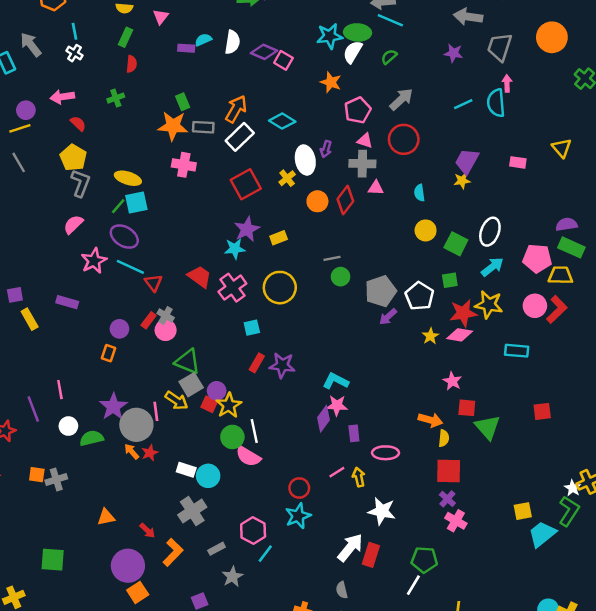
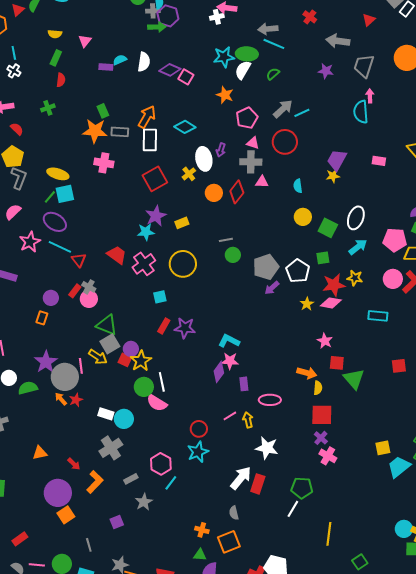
cyan line: (463, 104) -> (302, 113), moved
white rectangle: (240, 137) -> (150, 140), turned -45
yellow star: (489, 305) -> (355, 278), size x0.7

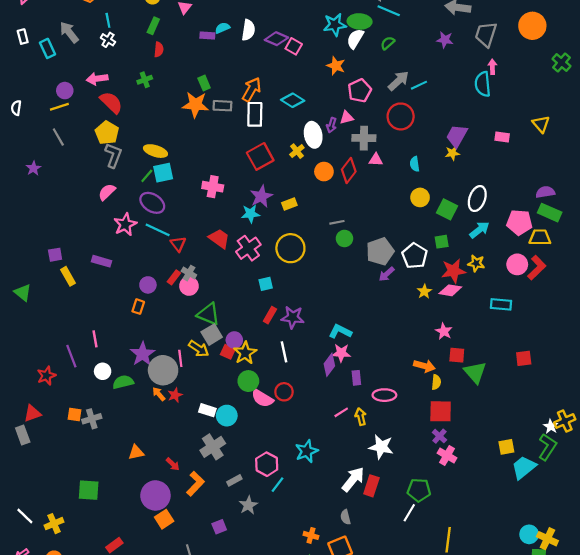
red semicircle: (17, 129) -> (111, 102), size x1.6
pink triangle: (253, 143) -> (347, 118), moved, turned -32
pink cross: (104, 163) -> (213, 187), moved
white line: (162, 382) -> (284, 352), moved
red circle: (199, 429) -> (284, 392), moved

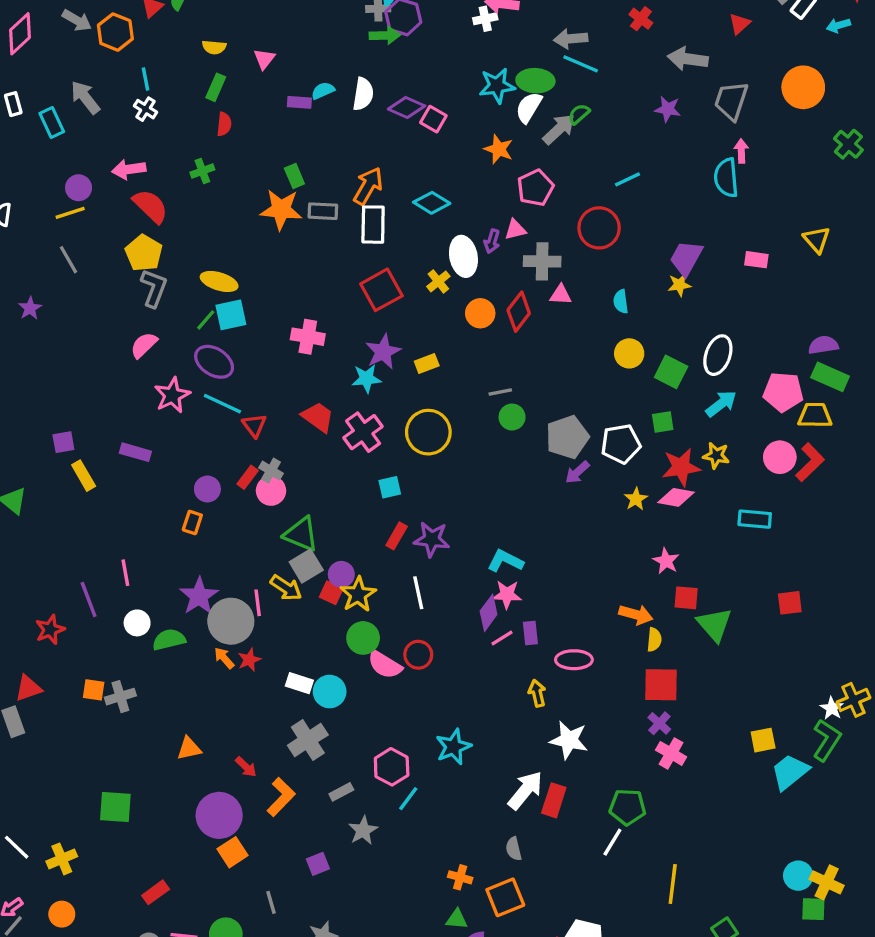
gray arrow: (398, 81) -> (559, 129), moved
white pentagon: (415, 256) -> (621, 444), turned 30
pink line: (341, 412) -> (502, 638), moved

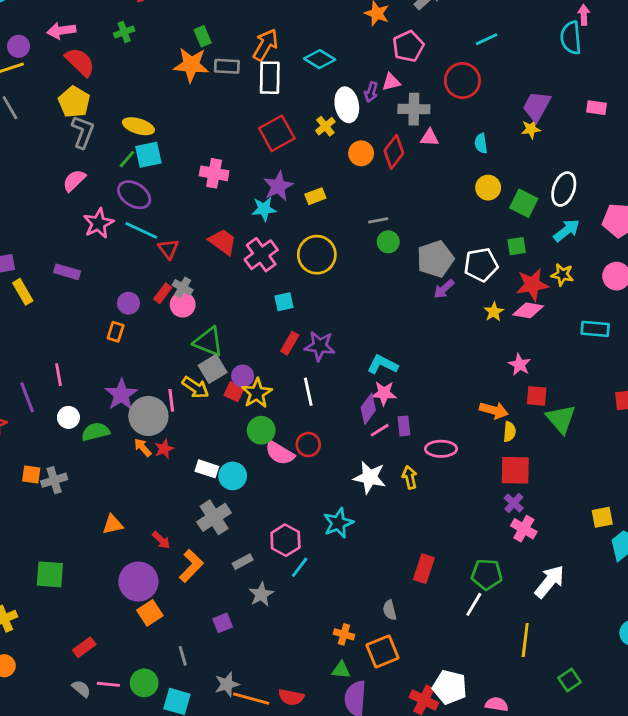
white star: (569, 740) -> (370, 477), moved
white arrow: (525, 790) -> (549, 582), moved

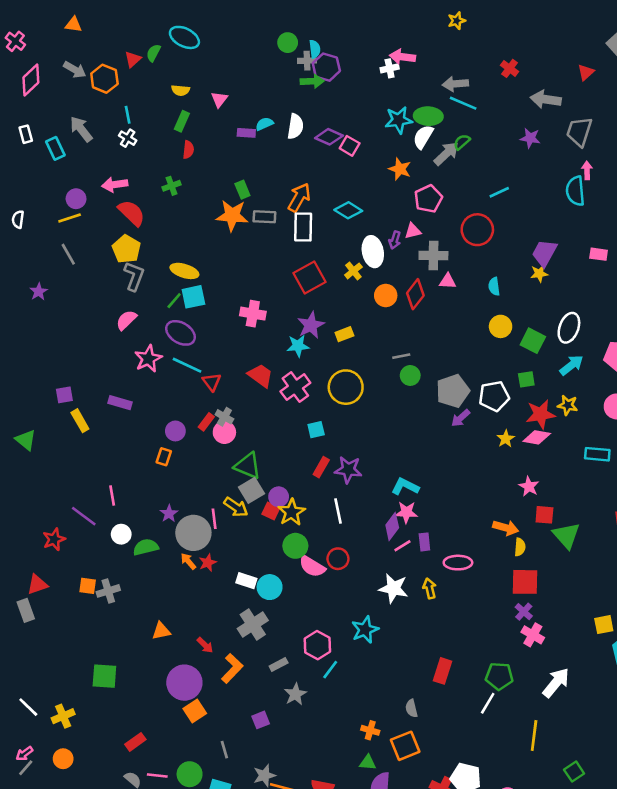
purple star: (121, 395) -> (169, 514), size x0.6
purple line: (27, 397) -> (84, 516), turned -32

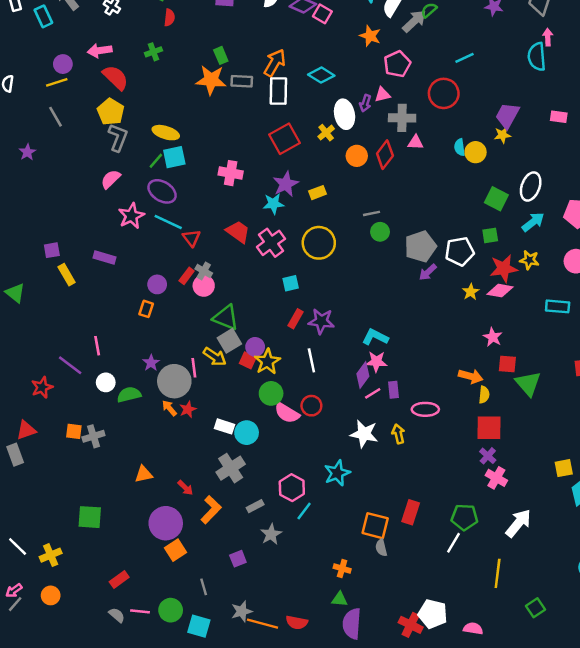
yellow circle: (501, 326) -> (476, 152), moved
orange square: (405, 746) -> (375, 526), moved, turned 36

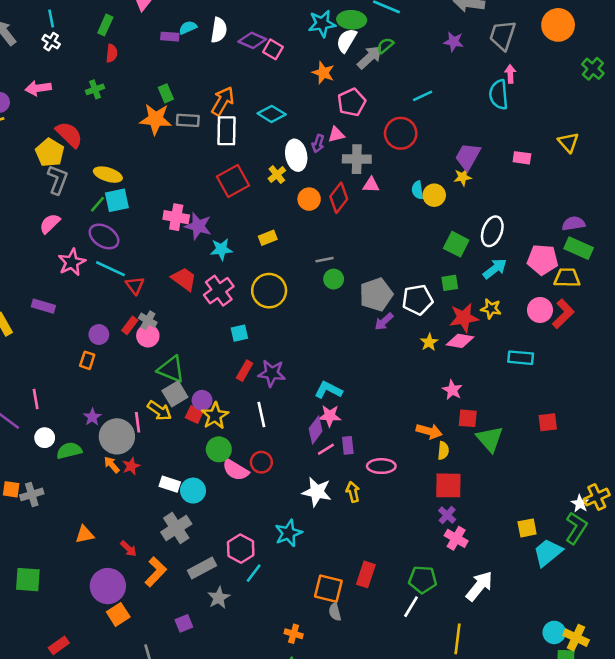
red semicircle: (116, 77) -> (69, 135), moved
purple star: (286, 184) -> (198, 226), moved, turned -30
gray rectangle: (255, 506) -> (202, 568), size x1.5

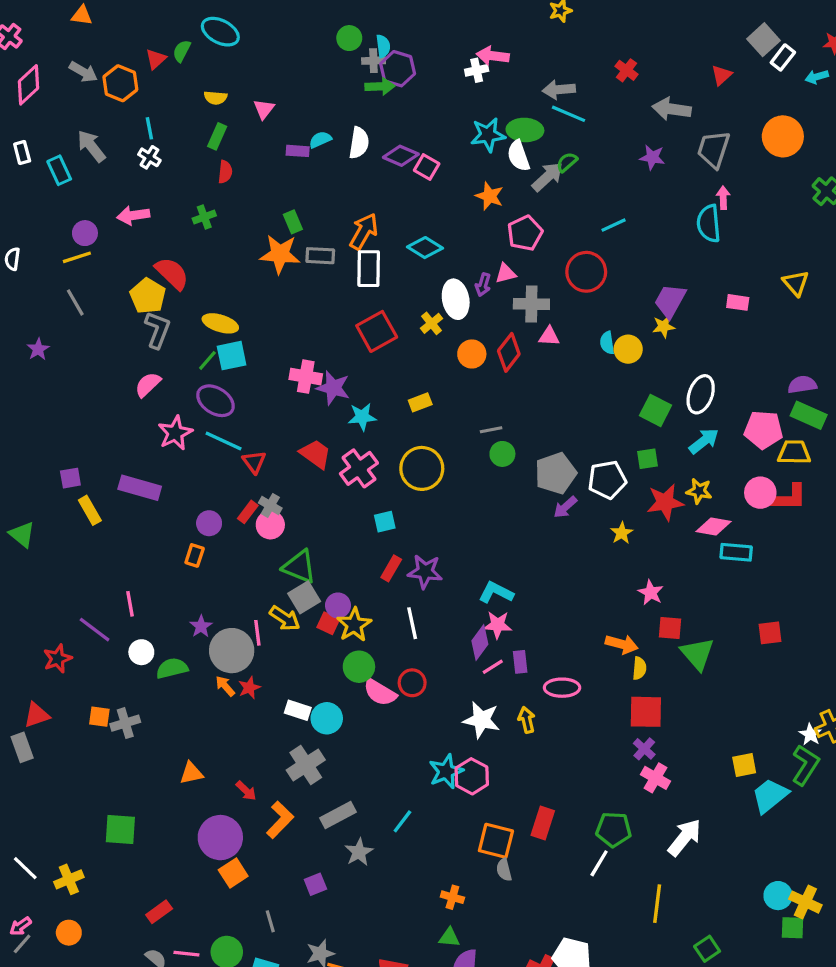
white semicircle: (346, 40) -> (519, 156), turned -50
purple rectangle: (43, 306) -> (140, 488), size x1.4
red L-shape: (563, 314) -> (789, 497), turned 44
pink diamond: (460, 341) -> (714, 526), moved
pink hexagon: (241, 549) -> (472, 776), moved

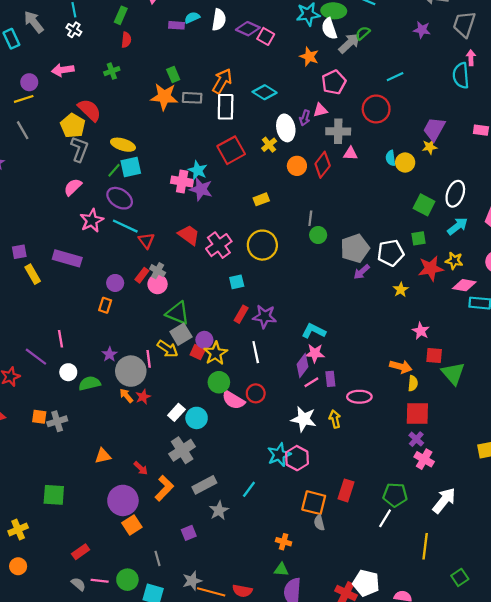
cyan star: (362, 417) -> (198, 170), moved, turned 30
gray line: (491, 430) -> (310, 218), turned -72
white rectangle: (298, 710) -> (176, 412), turned -66

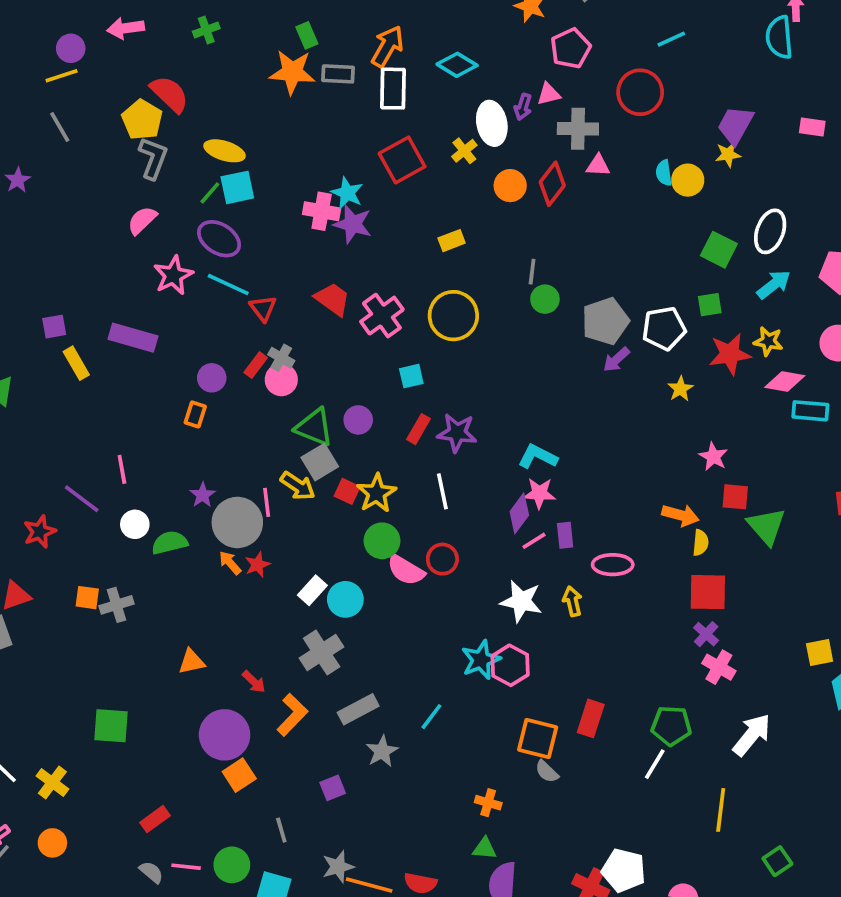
purple circle: (204, 340) -> (358, 420), moved
gray semicircle: (319, 523) -> (547, 771), turned -32
yellow cross: (18, 529) -> (52, 782), turned -30

